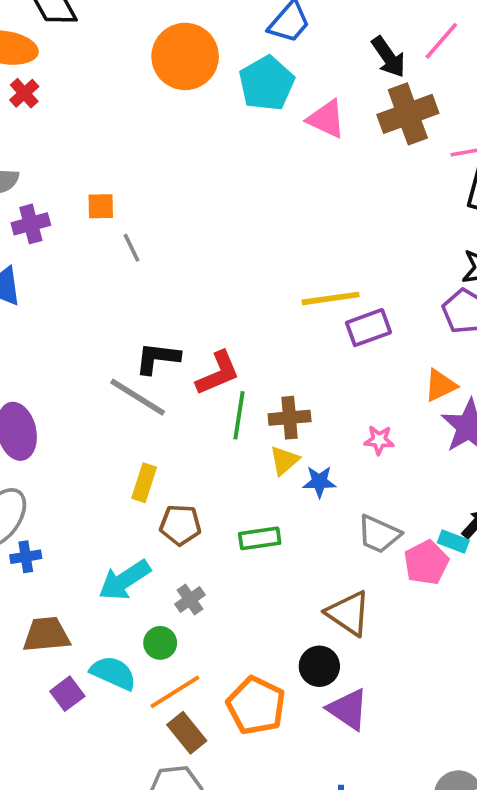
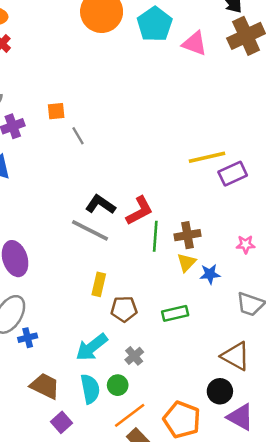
black L-shape: (157, 358) -> (100, 205), turned 32
brown trapezoid: (46, 635) -> (45, 386), turned 36
cyan semicircle: (113, 673) -> (90, 389), moved, turned 60

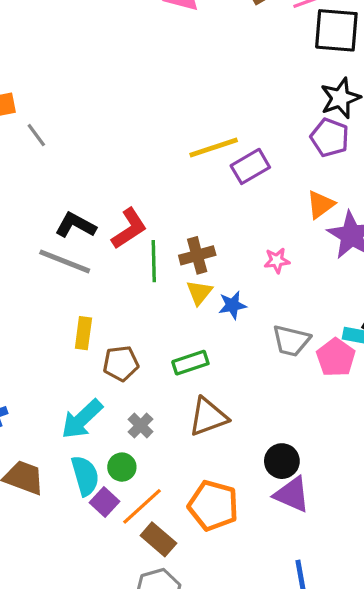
brown triangle: (235, 356) -> (208, 417), moved, turned -44
black circle: (220, 391) -> (282, 461), moved
purple square: (61, 422) -> (104, 502), moved

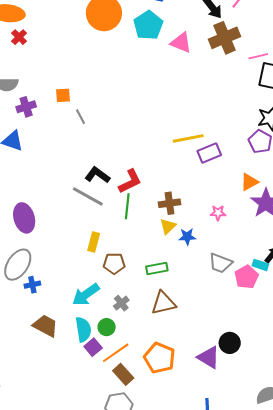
green line: (154, 261) -> (127, 206), moved
black circle: (282, 461) -> (230, 343), moved

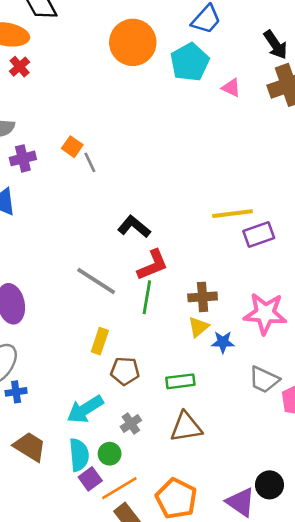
pink triangle: (181, 43) -> (231, 88), size x0.7
orange square: (63, 95) -> (72, 147), turned 35
gray line: (81, 117) -> (90, 162), moved
black L-shape: (97, 175) -> (134, 227), moved
pink star: (218, 213) -> (265, 313), size x2.0

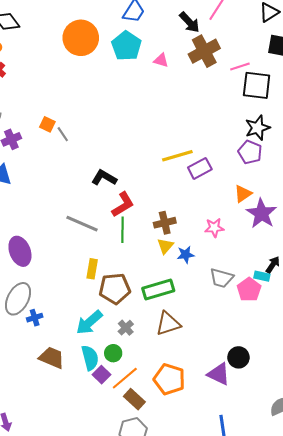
pink star: (265, 313) -> (214, 228), size x0.6
brown pentagon: (125, 371) -> (115, 289), size x1.4
green rectangle: (180, 381) -> (158, 290), size x1.4

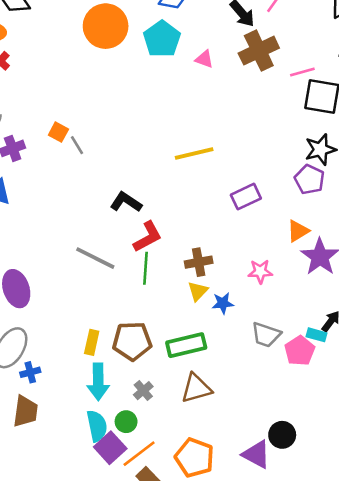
yellow line: (177, 156) -> (194, 154), moved
yellow rectangle: (92, 269) -> (92, 342), moved
cyan arrow: (89, 322) -> (98, 382), turned -52
brown trapezoid: (52, 358) -> (25, 411), moved, turned 72
purple square: (102, 375) -> (110, 448), size x1.4

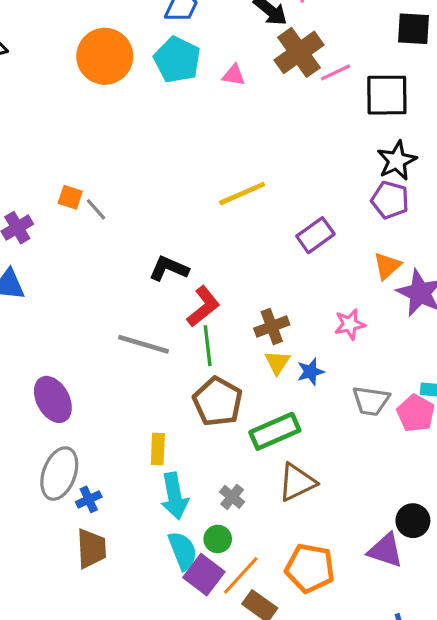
pink line: (302, 72) -> (336, 72), moved
brown pentagon: (132, 341) -> (218, 402), moved, turned -30

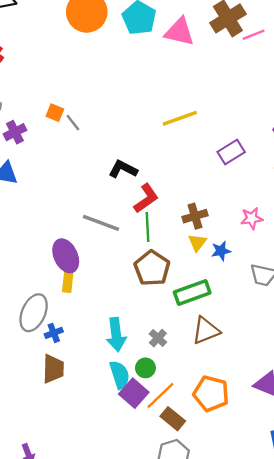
pink triangle: (234, 75) -> (180, 32), size x1.8
purple ellipse: (53, 399) -> (66, 256), moved
yellow rectangle: (158, 449) -> (68, 281), moved

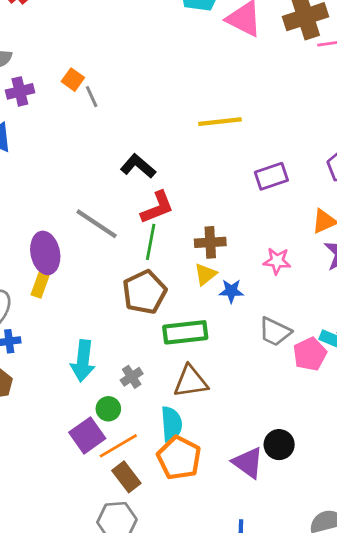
cyan semicircle: (120, 375) -> (171, 424), moved

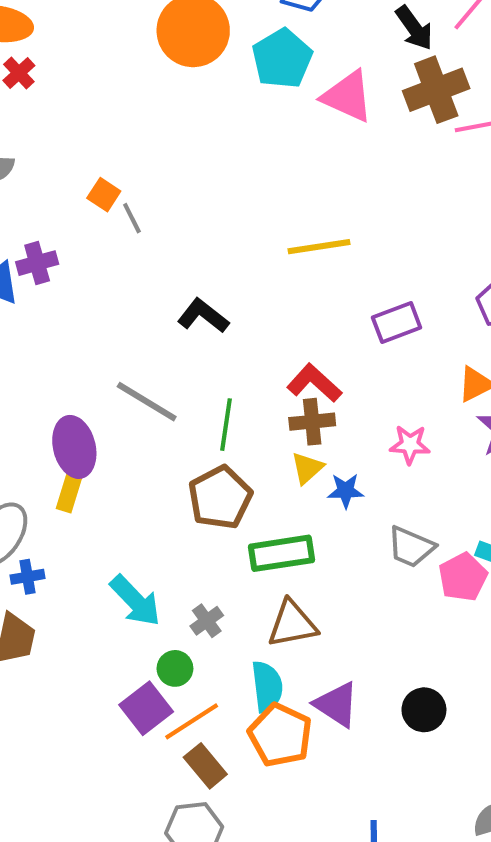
purple cross: (20, 91) -> (37, 263), moved
red L-shape: (157, 207) -> (314, 383), moved, turned -114
cyan arrow: (83, 361) -> (135, 601), turned -48
purple triangle: (248, 463) -> (337, 704), moved

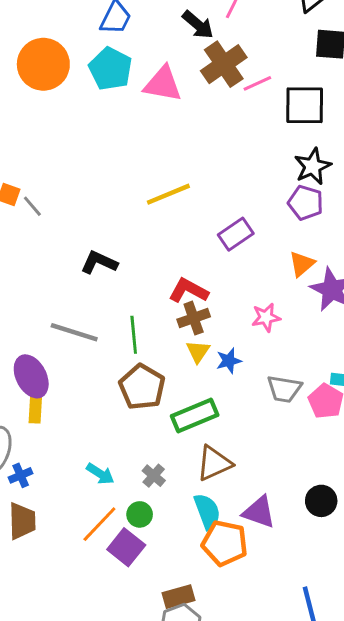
cyan arrow: (135, 601) -> (100, 474), size x0.7
orange line: (192, 721) -> (99, 524), moved
brown rectangle: (205, 766) -> (178, 597), moved, turned -52

